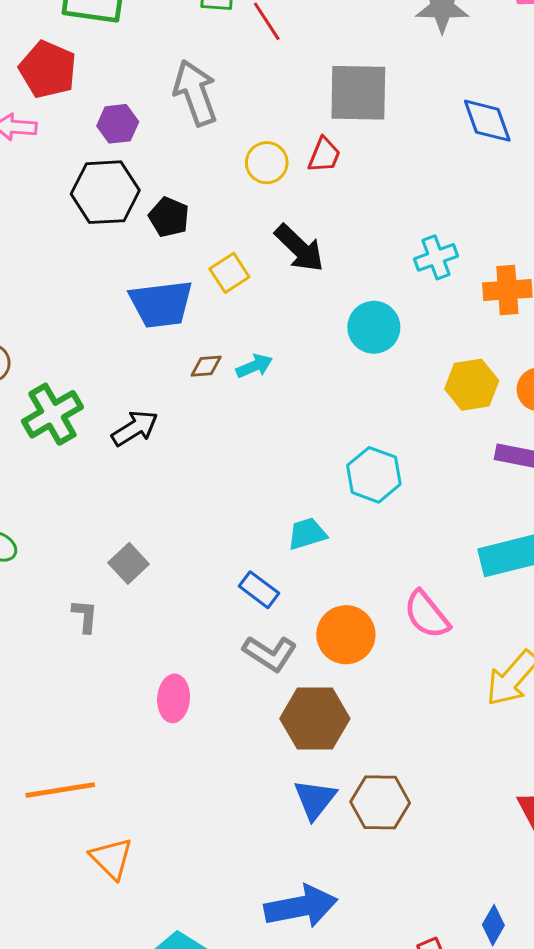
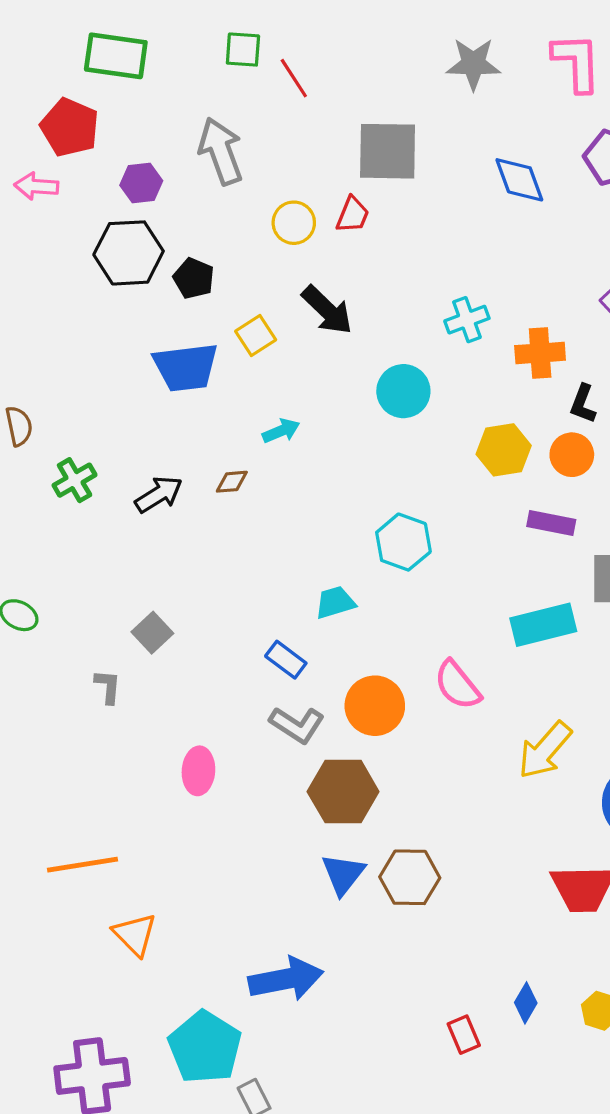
brown diamond: (206, 366) -> (232, 482), moved
green cross: (52, 414) -> (75, 480), size x0.7
blue arrow: (301, 906) -> (286, 979), moved

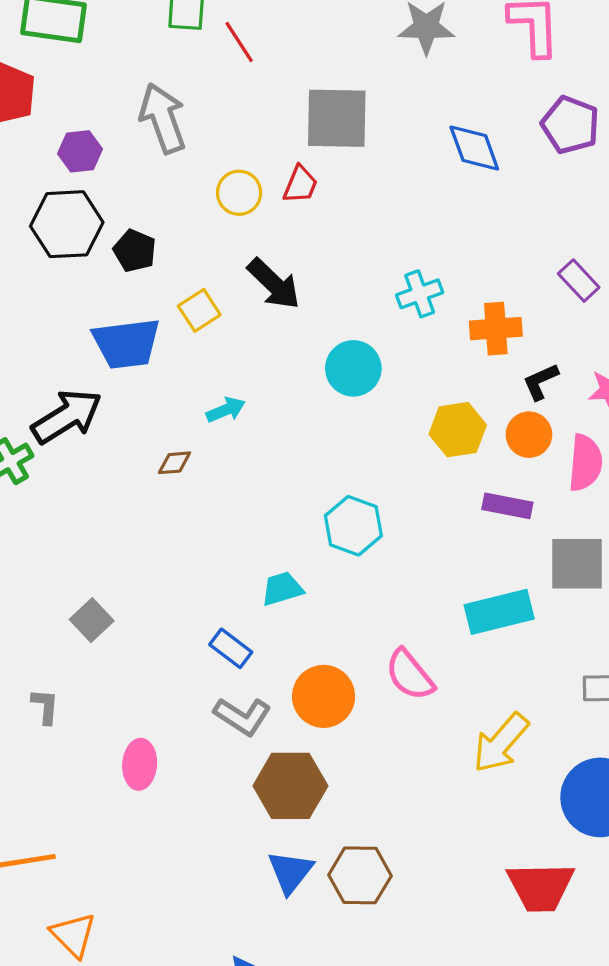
black L-shape: (583, 404) -> (541, 382), turned 45
black arrow: (159, 494) -> (67, 416), moved, size x1.4
gray L-shape: (108, 687) -> (45, 706), moved

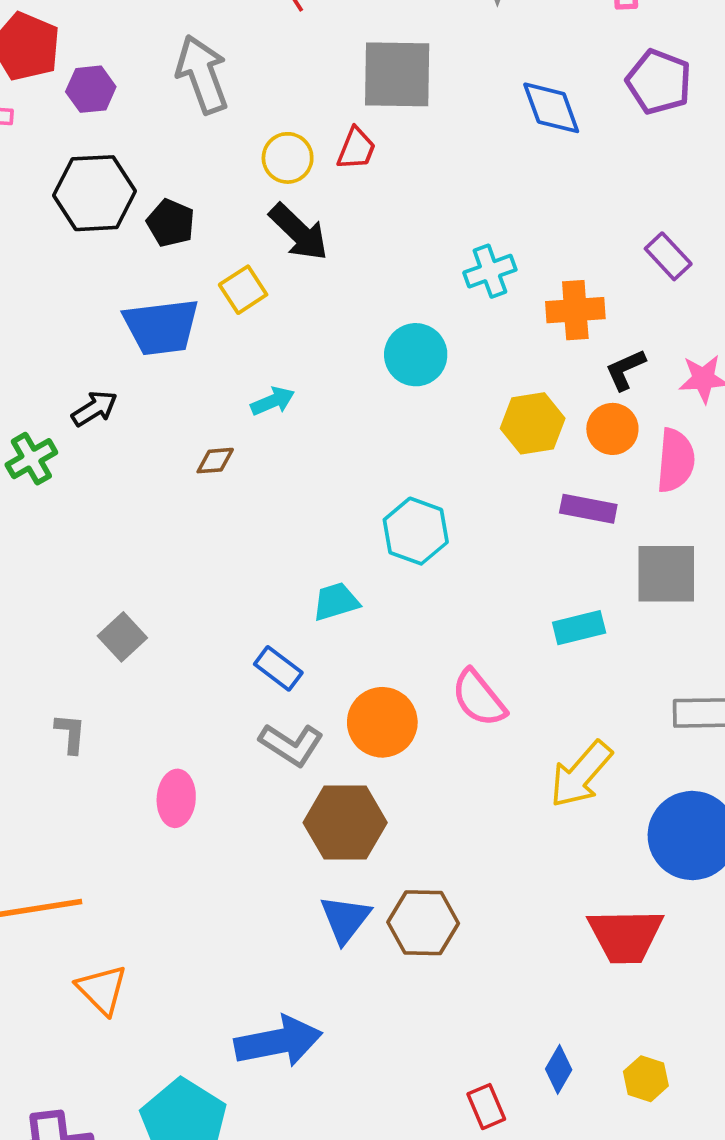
purple hexagon: (80, 151) -> (91, 89), moved
black arrow: (274, 284) -> (299, 232), moved
black arrow: (67, 416) -> (95, 409), size x0.6
cyan rectangle: (499, 612) -> (579, 628), size x0.7

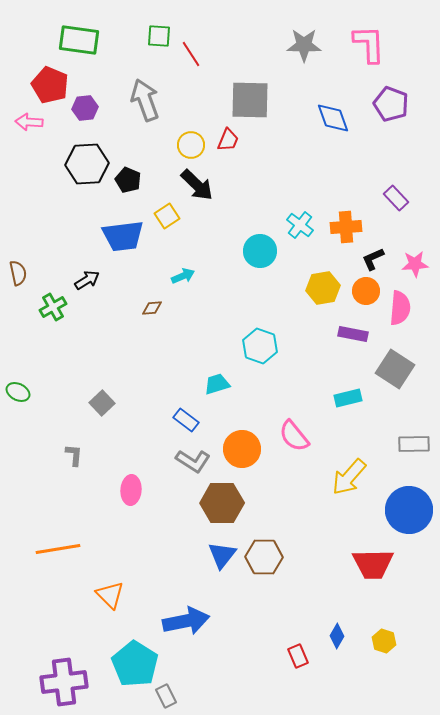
cyan cross: (490, 271) -> (300, 225), moved, turned -32
gray square: (666, 574) -> (395, 369), turned 33
orange triangle: (102, 990) -> (110, 595), moved

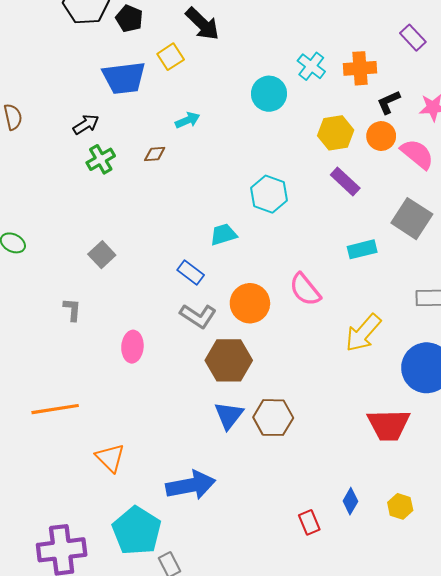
green cross: (53, 307) -> (101, 159), moved
pink semicircle: (400, 308) -> (417, 154), turned -56
purple rectangle: (353, 334) -> (345, 182), moved, turned 32

